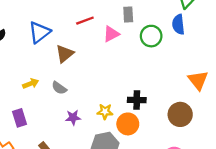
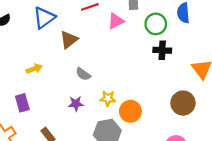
gray semicircle: (59, 88) -> (83, 74), moved
black cross: (137, 100) -> (162, 50), moved

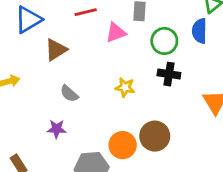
yellow star: (108, 98) -> (125, 87), moved
brown circle: (183, 103) -> (155, 136), moved

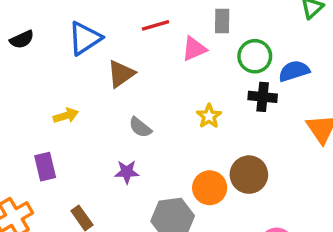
blue semicircle: (199, 31) -> (294, 71), moved, turned 75
yellow star: (125, 87) -> (209, 116), turned 30

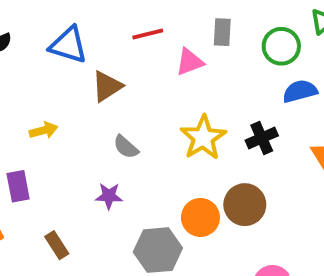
blue triangle: (85, 38) -> (68, 45), turned 48
green circle: (255, 56) -> (281, 46), moved
black cross: (263, 97) -> (262, 138), moved, turned -32
yellow star: (209, 116) -> (203, 138), size x1.6

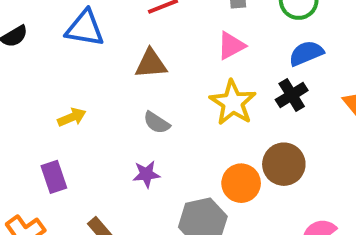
pink triangle: (190, 62) -> (231, 46), moved
brown triangle: (107, 86) -> (151, 64), moved, turned 36
blue semicircle: (300, 91) -> (306, 53), moved

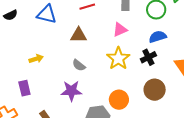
brown circle: (284, 164) -> (155, 90), moved
purple star: (146, 174) -> (71, 91), size x1.5

